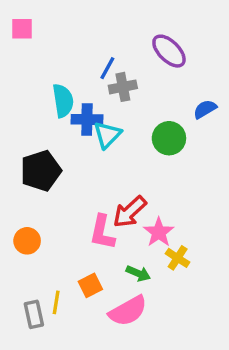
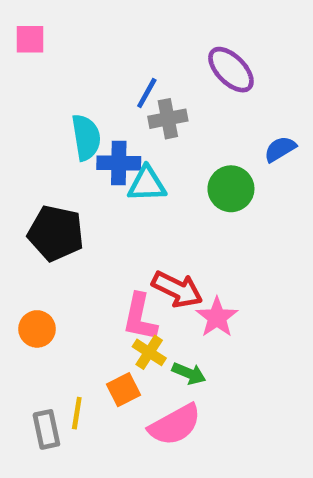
cyan triangle: (107, 135) -> (147, 184), turned 44
black pentagon: (41, 171) -> (56, 233), turned 30
red arrow: (130, 212) -> (177, 289), turned -111
yellow cross: (178, 258) -> (149, 352), moved

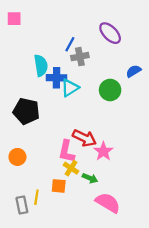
cyan triangle: (147, 184) -> (70, 88), turned -30
orange square: (123, 390) -> (59, 186), turned 32
pink semicircle: (175, 425) -> (108, 203), moved, turned -120

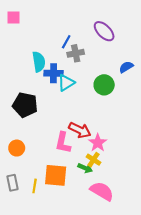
yellow cross: (71, 168) -> (94, 160), moved
orange square: (59, 186) -> (56, 175), size x1.6
gray rectangle: (22, 205) -> (12, 183), moved

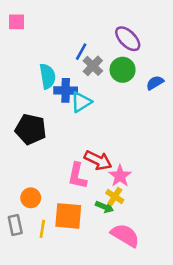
gray cross: (76, 53) -> (93, 66), turned -35
green circle: (104, 85) -> (123, 70), moved
orange circle: (17, 148) -> (31, 198), moved

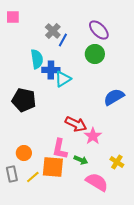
gray cross: (93, 66) -> (53, 31), moved
blue semicircle: (155, 83) -> (114, 97), moved, size x1.5
pink L-shape: (77, 176) -> (60, 149), moved
yellow cross: (115, 197) -> (117, 162), moved
yellow line: (42, 229) -> (33, 177), turned 40

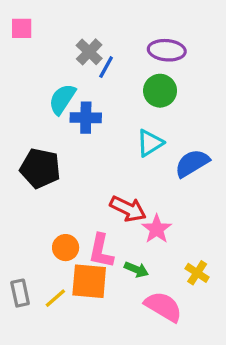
purple ellipse: (99, 30) -> (167, 50), turned -40
cyan semicircle: (37, 59) -> (62, 99), turned -138
cyan triangle: (63, 79) -> (150, 143), moved
orange circle: (24, 153) -> (66, 248), moved

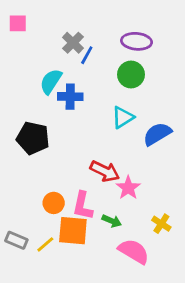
gray rectangle: (20, 293) -> (16, 240), turned -55

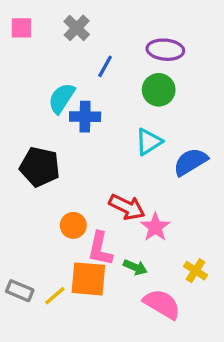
gray cross: (73, 43) -> (77, 28), moved
orange circle: (54, 203) -> (73, 225), moved

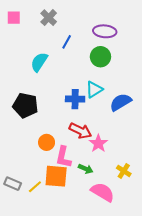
blue cross: (85, 117) -> (75, 99), moved

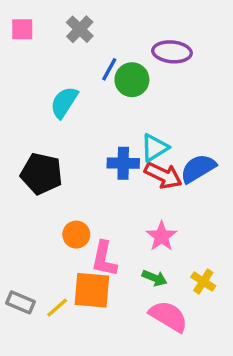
green circle: (100, 57) -> (132, 80), moved
red arrow: (80, 131) -> (163, 175), moved
green arrow: (86, 169) -> (155, 278), moved

